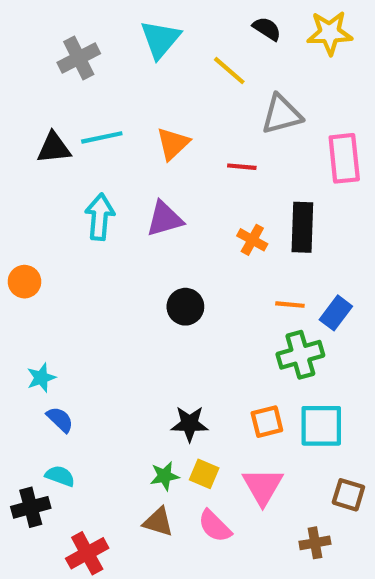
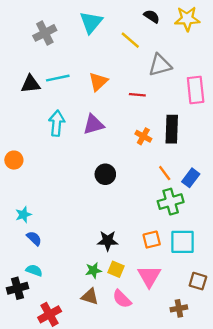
orange line: (290, 305) -> (165, 173), turned 49

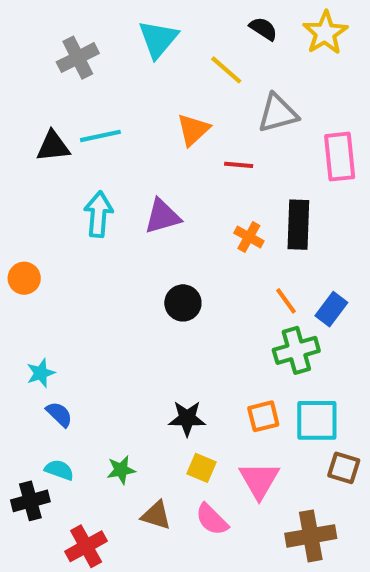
yellow star: (187, 19) -> (325, 33), turned -30
orange triangle: (98, 82) -> (193, 130), moved
green star: (93, 270) -> (121, 470), moved
brown square: (198, 281) -> (344, 468), moved
brown cross: (179, 308) -> (311, 536), size x1.6

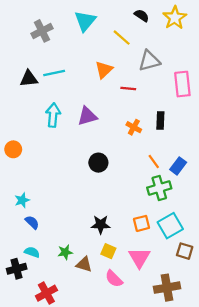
black rectangle: (298, 225) -> (160, 121), size x0.7
cyan square: (317, 420) -> (170, 226), turned -30
brown triangle: (156, 515) -> (84, 264), moved

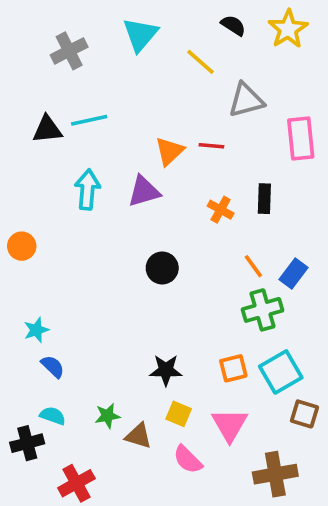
orange triangle: (104, 70) -> (169, 151), moved

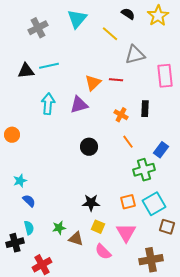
orange line: (253, 266) -> (128, 142), moved
cyan semicircle: (53, 416) -> (29, 228), turned 56

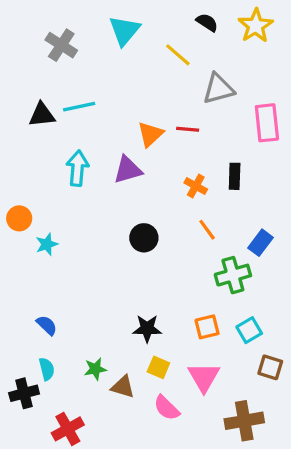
gray cross: (38, 28) -> (61, 45), turned -30
cyan star: (20, 181) -> (47, 244), moved
cyan square: (154, 204) -> (249, 330), size x0.7

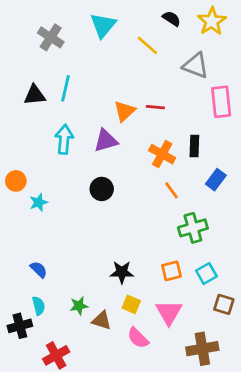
gray triangle: (218, 89) -> (196, 66), moved, turned 36
cyan line: (79, 107) -> (65, 88), turned -65
orange cross: (196, 186) -> (162, 154), size x1.4
black circle: (144, 238) -> (102, 189), moved
blue rectangle: (260, 243) -> (216, 180), moved

